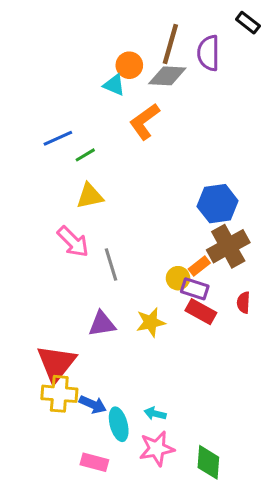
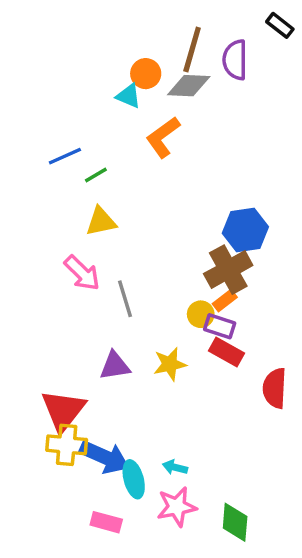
brown cross: (228, 246) -> (228, 270), moved
red semicircle: (243, 303) -> (275, 388), moved, size x1.6
blue arrow: (93, 404) -> (104, 457), size x1.6

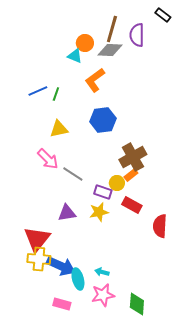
green line: (96, 175) -> (56, 94), moved, turned -40
blue hexagon: (245, 230) -> (103, 120), moved
gray line: (125, 299) -> (73, 174), turned -40
purple rectangle: (220, 326) -> (103, 192), moved

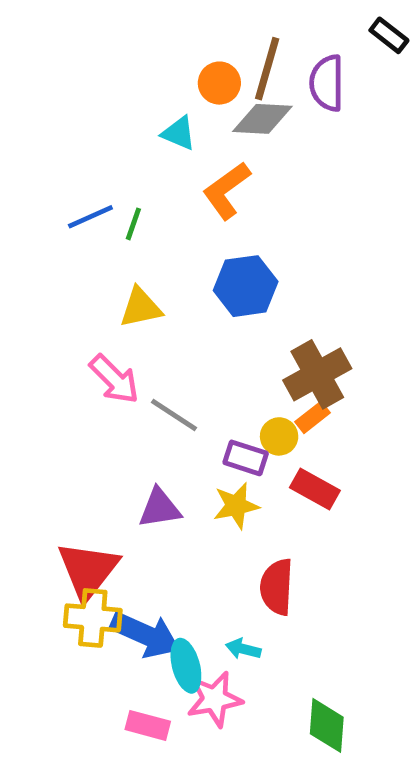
orange circle: (85, 43) -> (219, 83), moved
red semicircle: (160, 226) -> (277, 587), moved
pink star: (103, 295) -> (215, 699), moved

